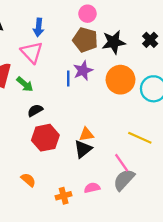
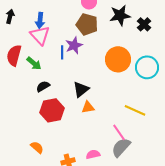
blue arrow: (39, 27) -> (40, 20), moved
black star: (114, 42) -> (120, 15), moved
purple star: (83, 71) -> (74, 45), moved
blue line: (68, 79) -> (62, 52), moved
black triangle: (83, 149) -> (81, 89), moved

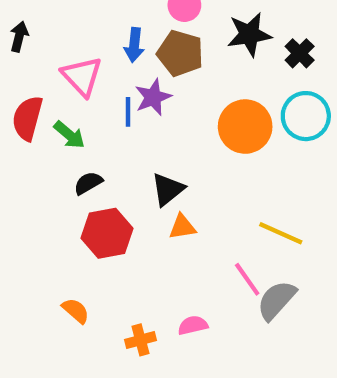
blue arrow: (40, 20) -> (134, 45), moved
cyan circle: (147, 67) -> (306, 116), moved
gray semicircle: (121, 147) -> (276, 300), moved

